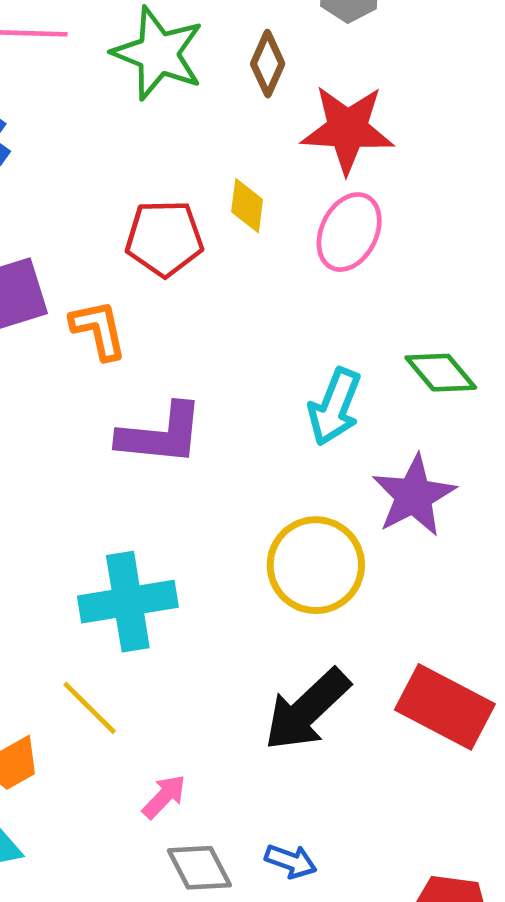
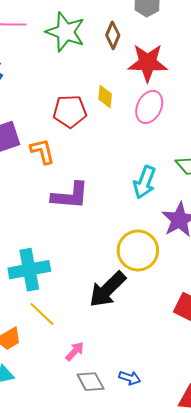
cyan cross: (128, 602) -> (29, 270), moved
black arrow: (307, 710) -> (107, 289), moved

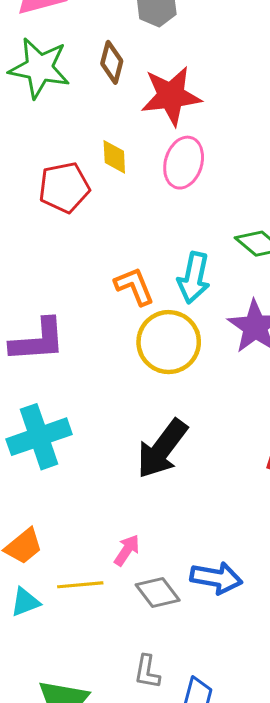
orange L-shape: (42, 151) -> (134, 286), moved
purple L-shape: (70, 196) -> (38, 340), moved
yellow circle: (138, 250) -> (169, 342), moved
yellow line: (42, 314) -> (80, 585), moved, turned -40
blue arrow: (130, 378) -> (216, 578), size x1.5

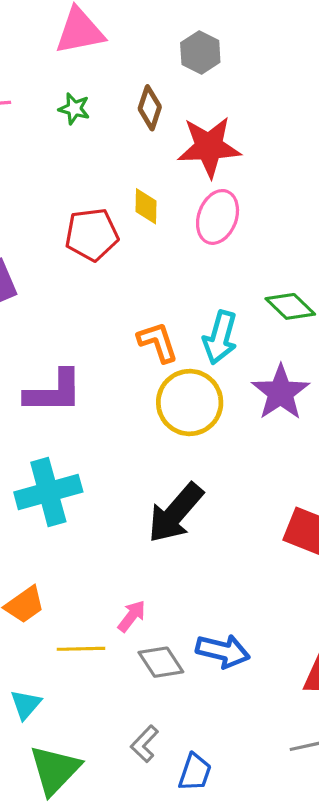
green star: (39, 68) -> (74, 109), size x0.5
cyan triangle: (25, 602) -> (26, 704), moved, turned -32
gray L-shape: (147, 672) -> (144, 744), turned 30

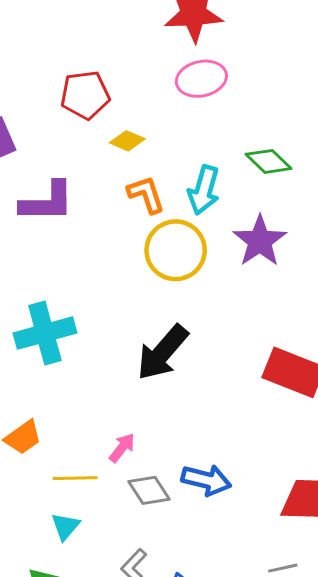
yellow diamond: (146, 206) -> (127, 141), moved, turned -68
pink ellipse: (218, 217) -> (201, 79), turned 57
purple L-shape: (54, 392) -> (47, 202), moved
cyan triangle: (26, 704) -> (65, 526), moved

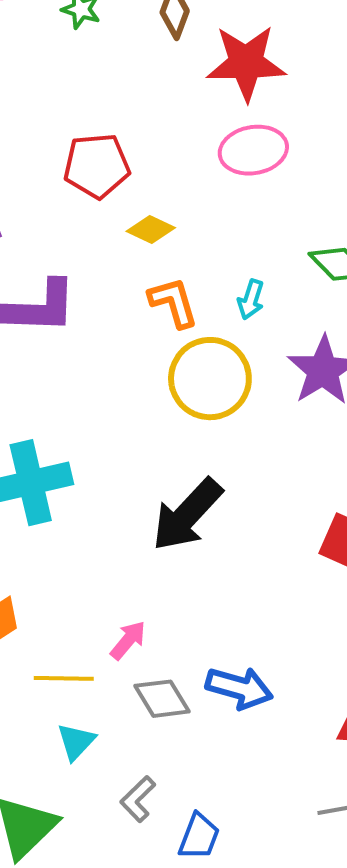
cyan arrow: (204, 190) -> (251, 299), size x0.6
cyan triangle: (65, 526) -> (76, 742), moved

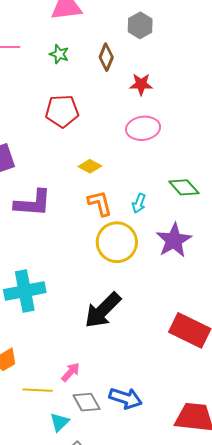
red star: (246, 63) -> (141, 84), size x0.6
red pentagon: (97, 166) -> (62, 111), moved
cyan triangle: (76, 742) -> (60, 422), moved

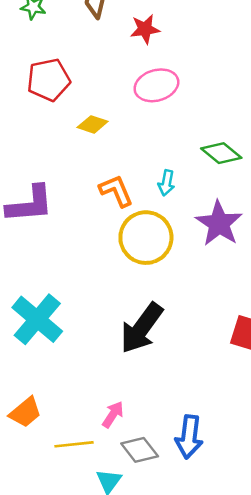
yellow diamond: (90, 166) -> (93, 124), moved
cyan cross: (25, 291) -> (37, 319), turned -30
blue arrow: (126, 398) -> (189, 437), turned 88

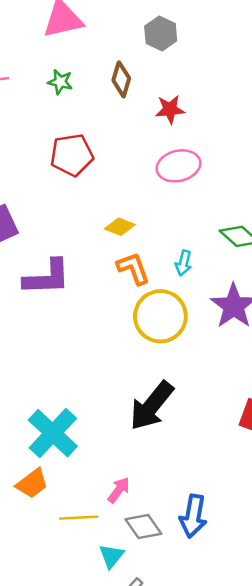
yellow diamond: (93, 124) -> (120, 227), moved
cyan cross: (37, 319) -> (53, 433), moved

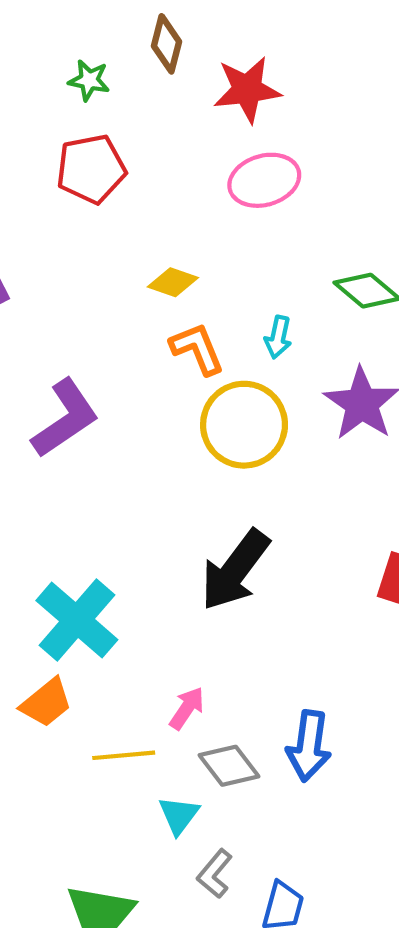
green star: (60, 82) -> (89, 80), moved
red star: (170, 109) -> (247, 90), size x1.4
purple L-shape: (47, 277) -> (65, 418), moved, turned -30

